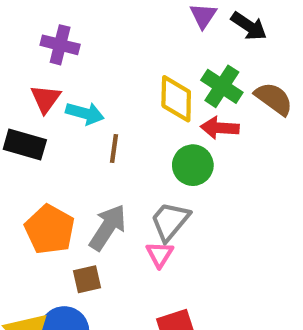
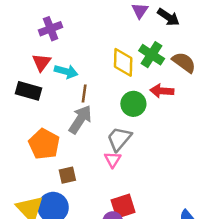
purple cross: (60, 45) -> (51, 29), turned -35
red arrow: (220, 128) -> (162, 91), moved
gray arrow: (108, 227) -> (80, 119), moved

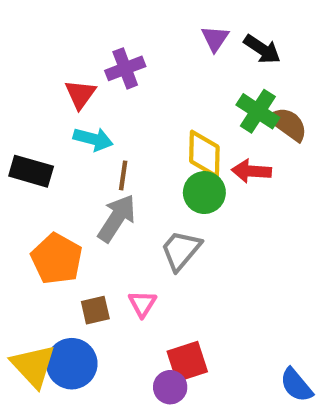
purple cross: (51, 29) -> (125, 68), moved
green cross: (152, 55) -> (258, 111), moved
red triangle: (41, 62) -> (80, 94), moved
yellow diamond: (123, 62) -> (204, 154), moved
pink triangle: (113, 160) -> (142, 304), moved

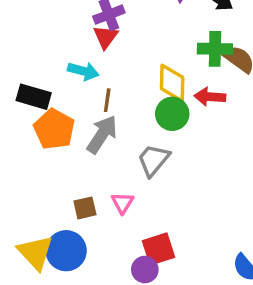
red triangle: (80, 94) -> (105, 37), moved
green cross: (258, 111) -> (215, 49), turned -32
orange pentagon: (57, 259) -> (54, 129), moved

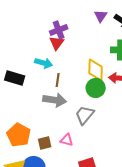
orange pentagon: (54, 129) -> (19, 135), moved
gray arrow: (102, 134) -> (55, 100), turned 65
pink triangle: (123, 203) -> (67, 140), turned -48

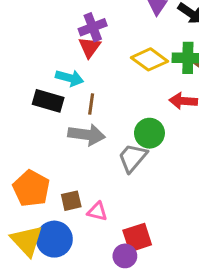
yellow diamond: (96, 70) -> (149, 59), moved, turned -55
black rectangle: (15, 78) -> (48, 101), moved
green circle: (96, 88) -> (149, 133), moved
pink triangle: (67, 140) -> (97, 211), moved

